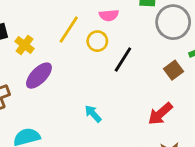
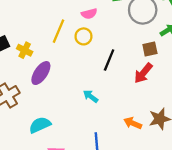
black line: (123, 59) -> (109, 60), moved
brown square: (173, 70) -> (150, 49), turned 35
red arrow: (160, 114) -> (143, 73), moved

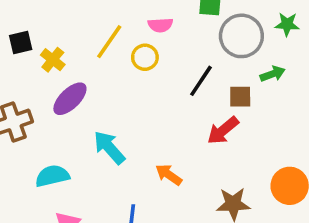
black line: (109, 60) -> (201, 81), moved
cyan arrow: (91, 96) -> (109, 148), moved, size x1.5
orange arrow: (133, 123) -> (169, 175), moved

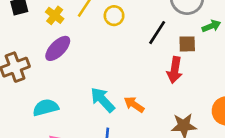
yellow cross: (53, 60) -> (55, 15), moved
red arrow: (223, 131) -> (175, 70), turned -40
cyan arrow: (109, 148) -> (103, 100), moved

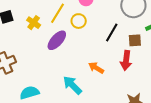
purple ellipse: (58, 48) -> (57, 40), moved
orange arrow: (134, 105) -> (96, 68), moved

